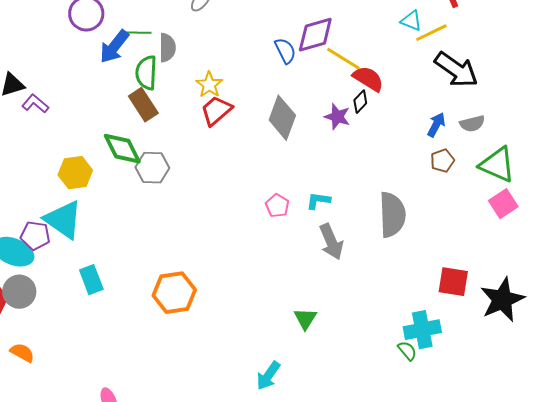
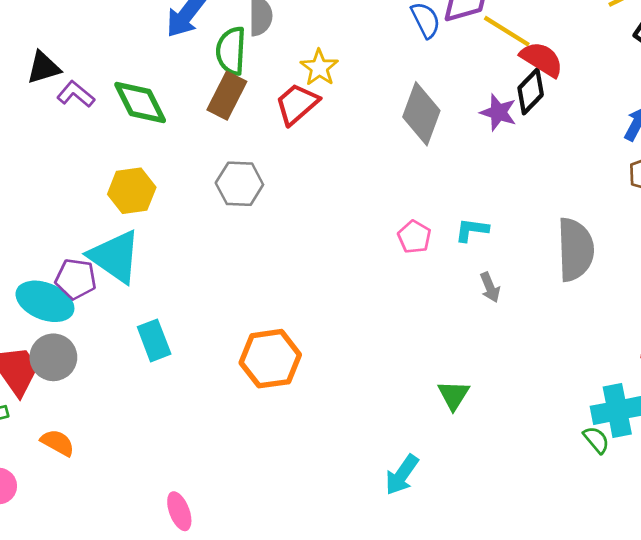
black diamond: (360, 102) -> (531, 91), size x1.4
brown rectangle: (143, 105) -> (227, 96), turned 60
red trapezoid: (216, 111) -> (297, 104), moved
green diamond: (122, 149) -> (140, 103), moved
gray arrow: (331, 242) -> (490, 287), size x0.6

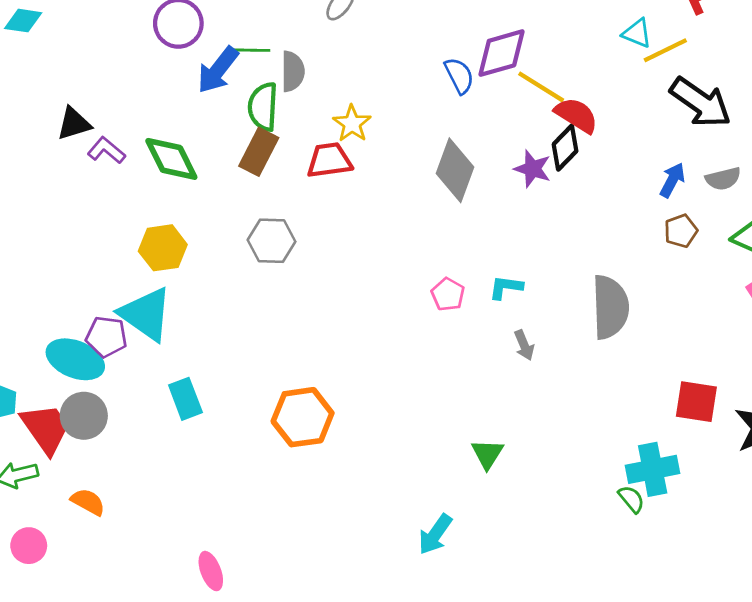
red trapezoid: (297, 104) -> (329, 160), turned 33

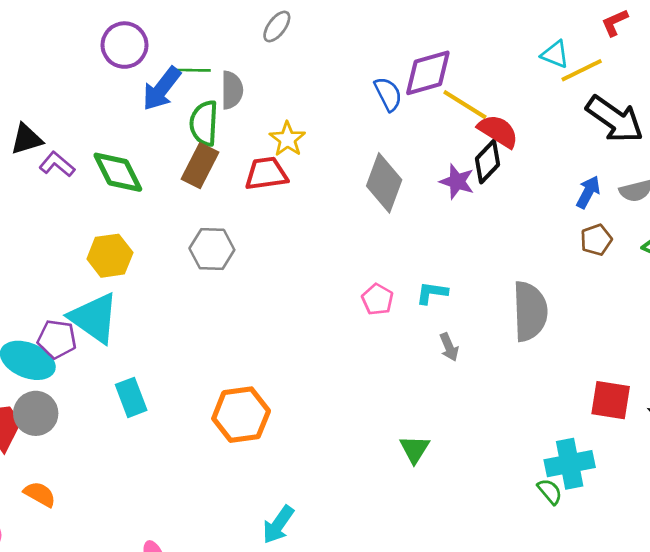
cyan arrow: (435, 534) -> (278, 525), moved

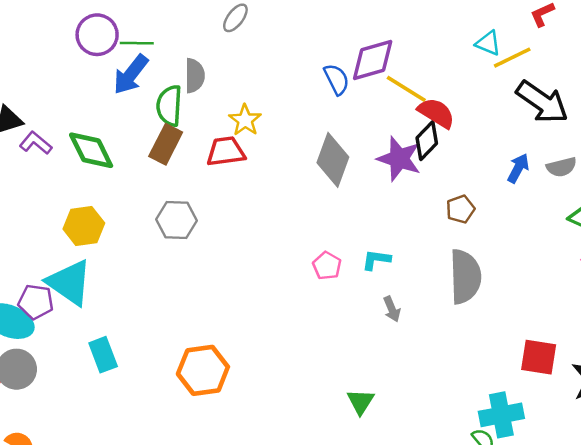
green line: (192, 70) -> (137, 43), moved
purple star: (457, 182) -> (399, 159), size x1.4
brown pentagon: (596, 240) -> (460, 209), moved

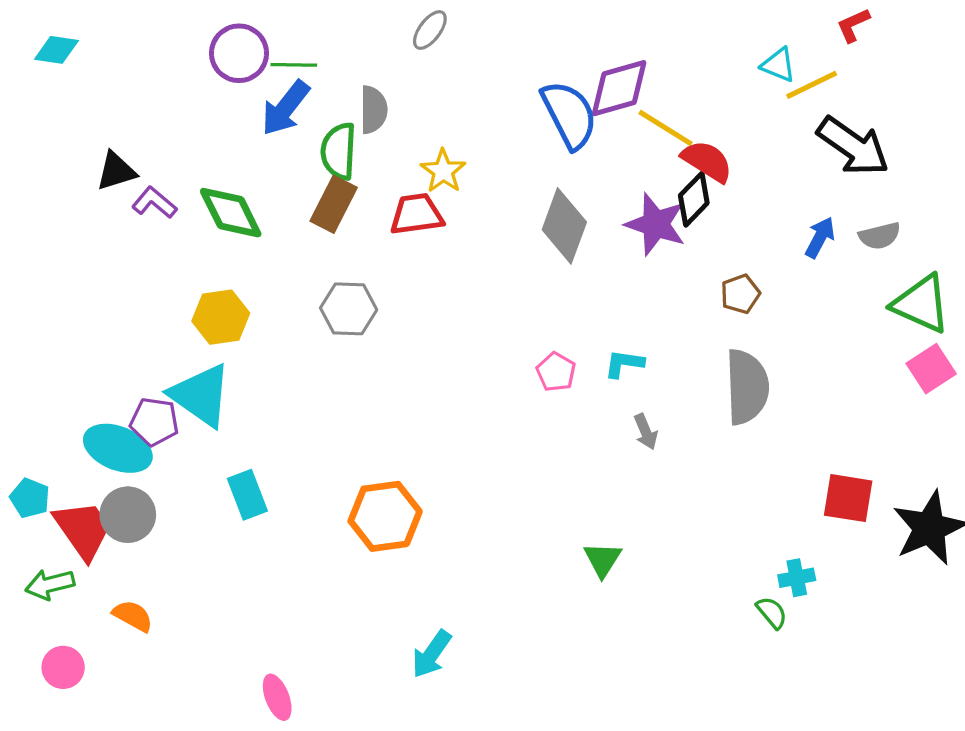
blue semicircle: (337, 79) -> (569, 115), size x1.6
cyan cross: (501, 415) -> (797, 578), size x0.6

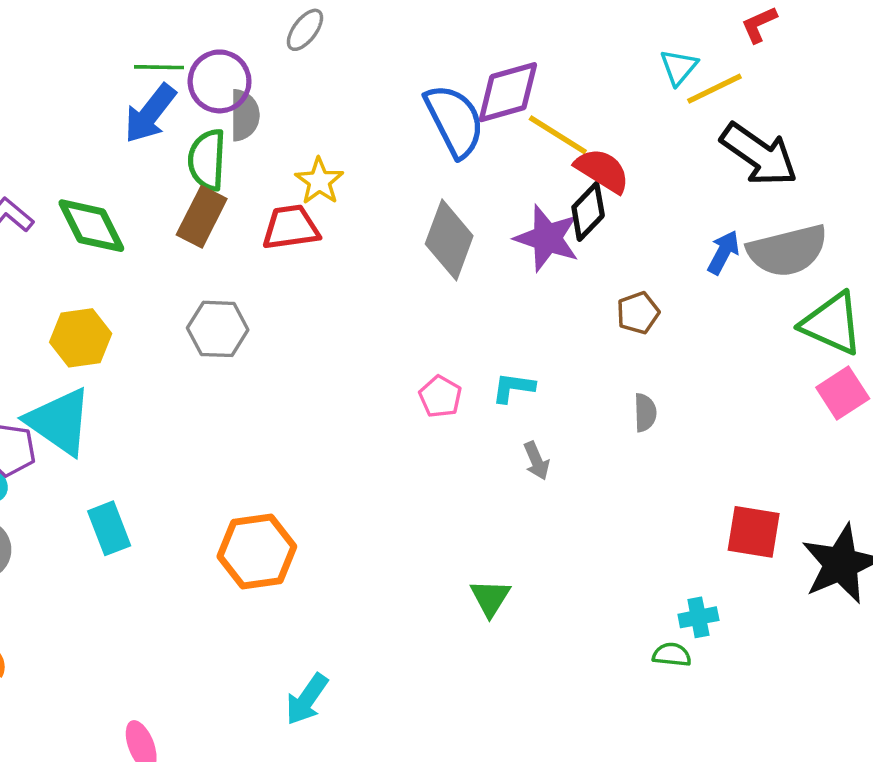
purple circle: (239, 53) -> (220, 81), moved
cyan triangle: (778, 65) -> (679, 67), turned 48
gray semicircle: (880, 236) -> (787, 251), size x1.8
gray semicircle: (747, 387) -> (645, 413), size x0.5
green semicircle: (772, 613) -> (672, 655), turned -44

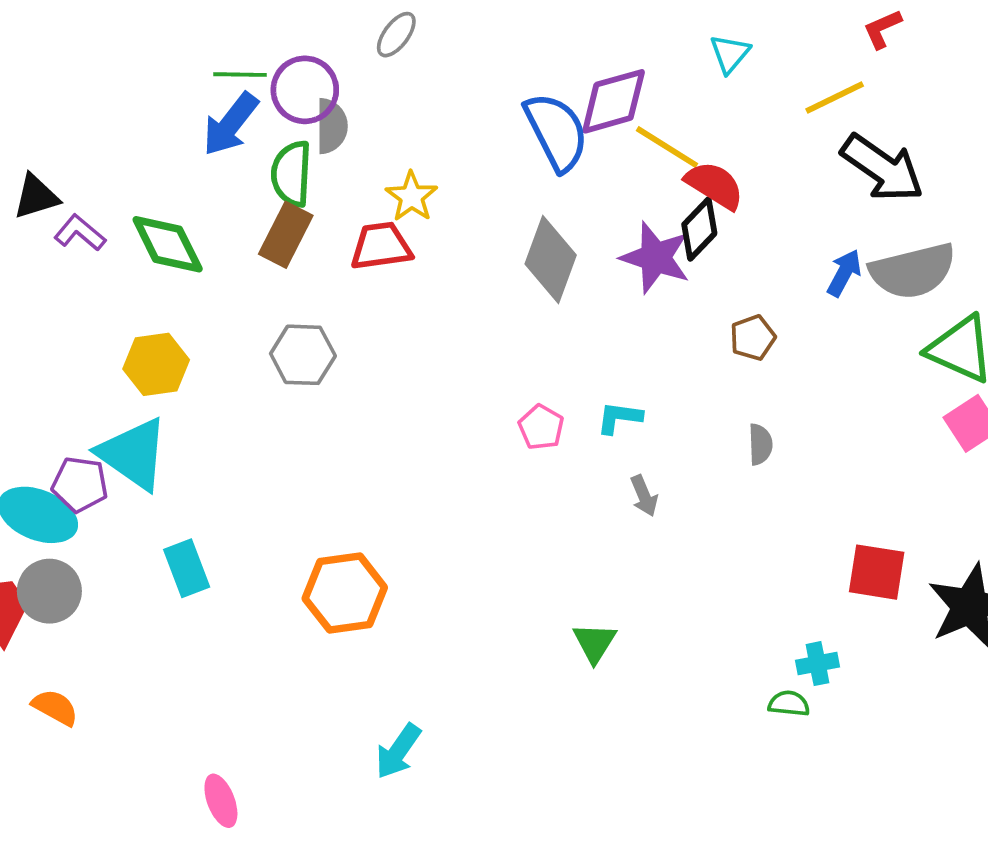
cyan triangle: (679, 67) -> (730, 54), moved

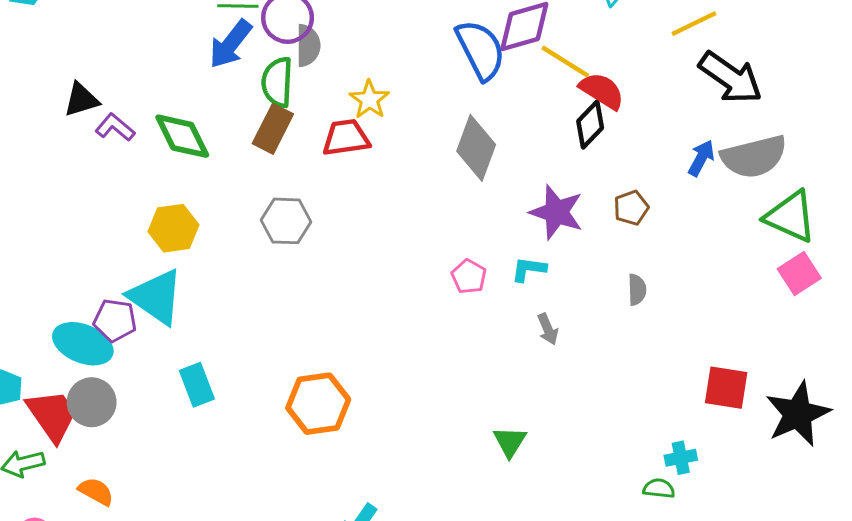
purple star: (655, 258) -> (557, 212), moved

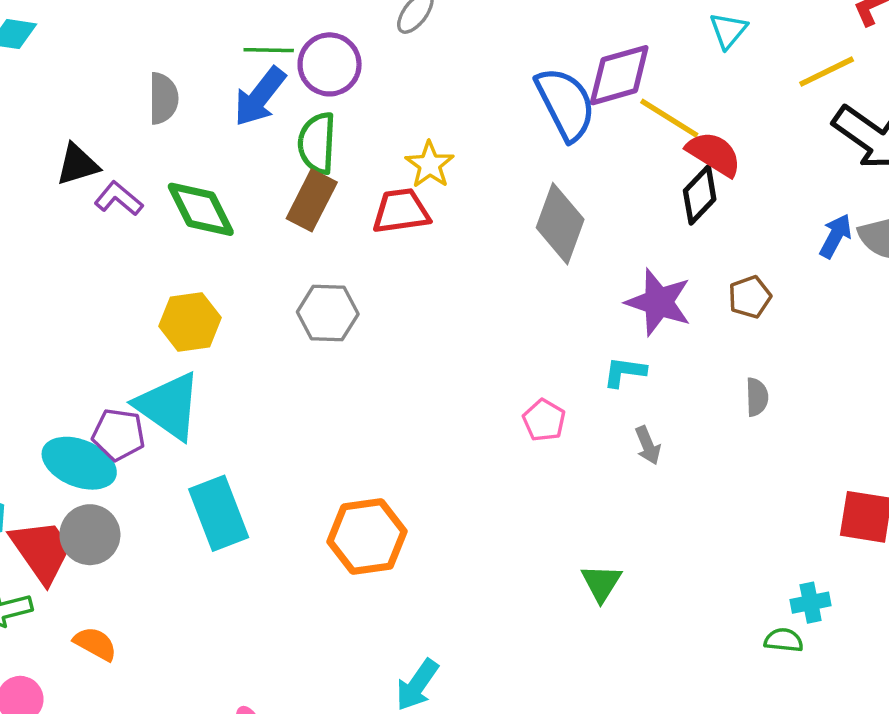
gray semicircle: (308, 45) -> (163, 98), moved
pink pentagon: (469, 276) -> (544, 420), moved
cyan rectangle: (197, 385) -> (219, 513), size x1.4

